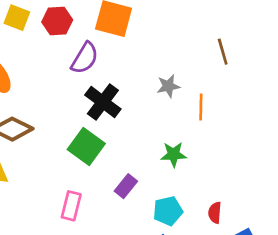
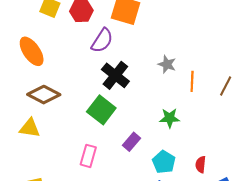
brown line: (223, 52) -> (226, 86), moved, turned 42
gray star: (168, 86) -> (167, 64), turned 30
cyan pentagon: (168, 211) -> (164, 162), turned -30

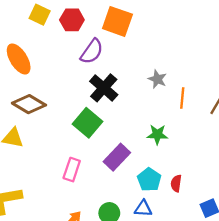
purple rectangle: (132, 142) -> (117, 157), size x1.4
red semicircle: (201, 165) -> (176, 183), moved

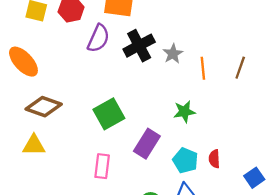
gray star: (157, 79) -> (173, 54), turned 30
black cross: (104, 88) -> (139, 46), moved, turned 32
green square: (88, 123) -> (109, 114), turned 32

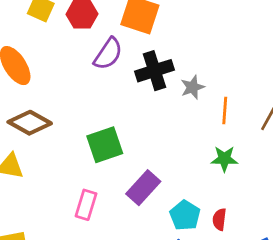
green star: (184, 112) -> (224, 159), moved

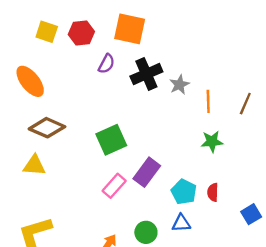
purple semicircle: (108, 54) -> (106, 64), size x0.7
pink rectangle: (86, 205) -> (114, 186), moved, turned 30

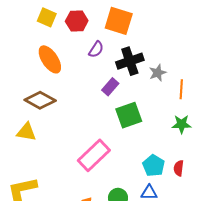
orange ellipse: (30, 81) -> (50, 59), moved
green square: (111, 140) -> (129, 115), moved
purple rectangle: (147, 172) -> (110, 87), moved, size x0.7
pink rectangle: (114, 186) -> (94, 155), size x1.5

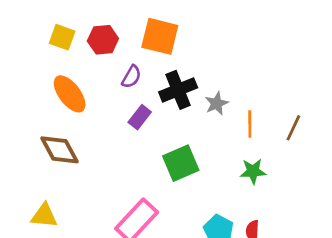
purple rectangle: (110, 87) -> (140, 117), moved
brown diamond: (40, 100) -> (59, 150), turned 36
yellow triangle: (26, 132) -> (44, 216), moved

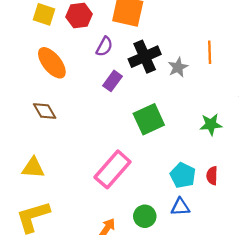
orange line: (250, 124) -> (210, 52), moved
brown diamond: (59, 150) -> (45, 111), size x0.7

